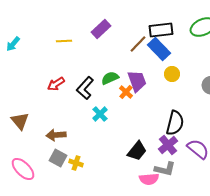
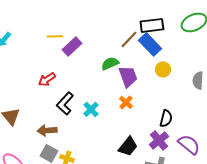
purple rectangle: (101, 29) -> (72, 46), moved
green semicircle: (110, 78) -> (110, 63), moved
black L-shape: (85, 88) -> (65, 103), moved
orange cross: (126, 92) -> (126, 102), moved
black semicircle: (175, 123) -> (166, 118), size x0.7

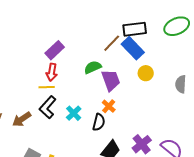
yellow line: (55, 36) -> (47, 87), moved
red arrow: (47, 79) -> (52, 72), moved, turned -48
black semicircle: (166, 118) -> (99, 122), moved
brown arrow: (47, 130) -> (22, 119), moved, turned -30

